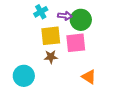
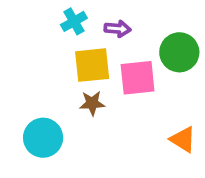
green circle: (81, 20) -> (179, 52), moved
orange triangle: (89, 77) -> (183, 140), moved

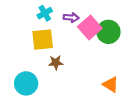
yellow square: (92, 65) -> (43, 40), moved
pink square: (138, 78) -> (90, 27), moved, turned -35

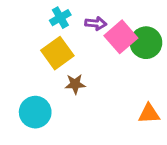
yellow square: (43, 40) -> (57, 53), turned -30
orange triangle: (111, 85) -> (149, 114), turned -35

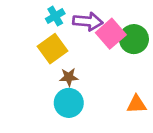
purple arrow: (96, 23) -> (88, 21), size x1.5
cyan circle: (35, 112) -> (69, 103), moved

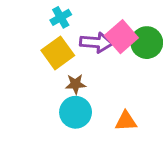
purple arrow: (88, 21) -> (96, 43), moved
orange triangle: (137, 104) -> (126, 121), moved

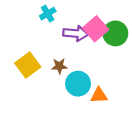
yellow square: (58, 53) -> (28, 65), moved
cyan circle: (76, 112) -> (78, 84), moved

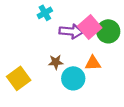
yellow square: (28, 65) -> (19, 78), moved
orange triangle: (99, 95) -> (93, 63), moved

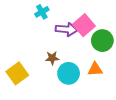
green circle: (108, 31) -> (102, 41), moved
orange triangle: (93, 63) -> (95, 69), moved

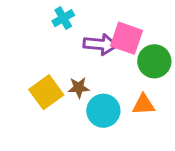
pink square: (84, 25) -> (127, 38), turned -30
yellow square: (17, 73) -> (46, 92), moved

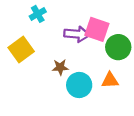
cyan cross: (63, 18) -> (38, 14), moved
yellow square: (46, 92) -> (21, 49), moved

